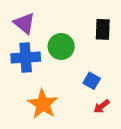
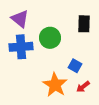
orange star: (43, 104) -> (55, 85), moved

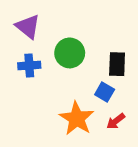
black rectangle: (84, 24) -> (117, 64), moved
blue cross: (21, 47) -> (29, 66), size x0.7

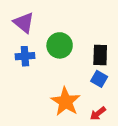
blue square: (105, 92) -> (99, 79), moved
red arrow: (116, 121) -> (98, 114), moved

